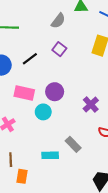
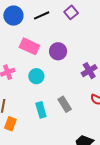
cyan circle: (43, 112) -> (36, 76), moved
cyan rectangle: (50, 155) -> (41, 110), turned 63

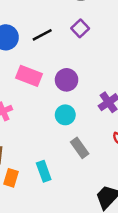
cyan circle: (36, 76) -> (65, 115), moved
cyan rectangle: (41, 110) -> (44, 171), moved

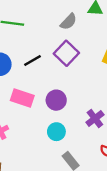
purple square: (80, 28) -> (66, 53), size x1.5

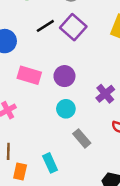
black line: (33, 61) -> (45, 26), moved

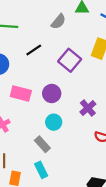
purple square: (73, 27) -> (70, 60), moved
gray rectangle: (82, 138) -> (42, 144), moved

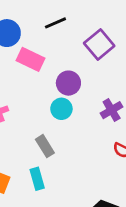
pink rectangle: (21, 94) -> (31, 59), moved
cyan circle: (54, 122) -> (61, 109), moved

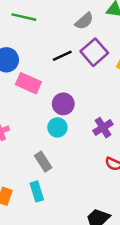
black line: (55, 23) -> (62, 56), moved
purple square: (99, 44) -> (94, 52), moved

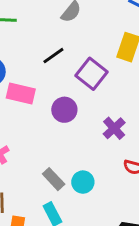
purple square: (94, 52) -> (92, 74), moved
cyan circle: (57, 127) -> (83, 182), moved

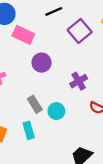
purple circle: (64, 110) -> (42, 63), moved
purple cross: (114, 128) -> (79, 81), moved

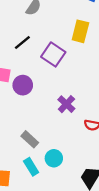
purple circle: (42, 63) -> (23, 85), moved
cyan circle: (56, 111) -> (54, 158), moved

